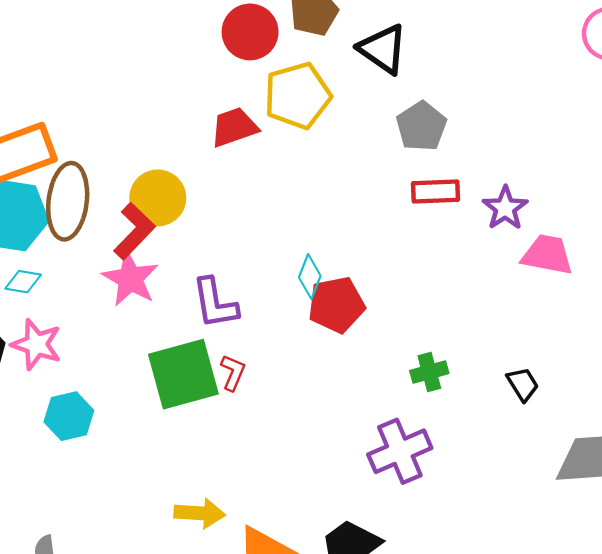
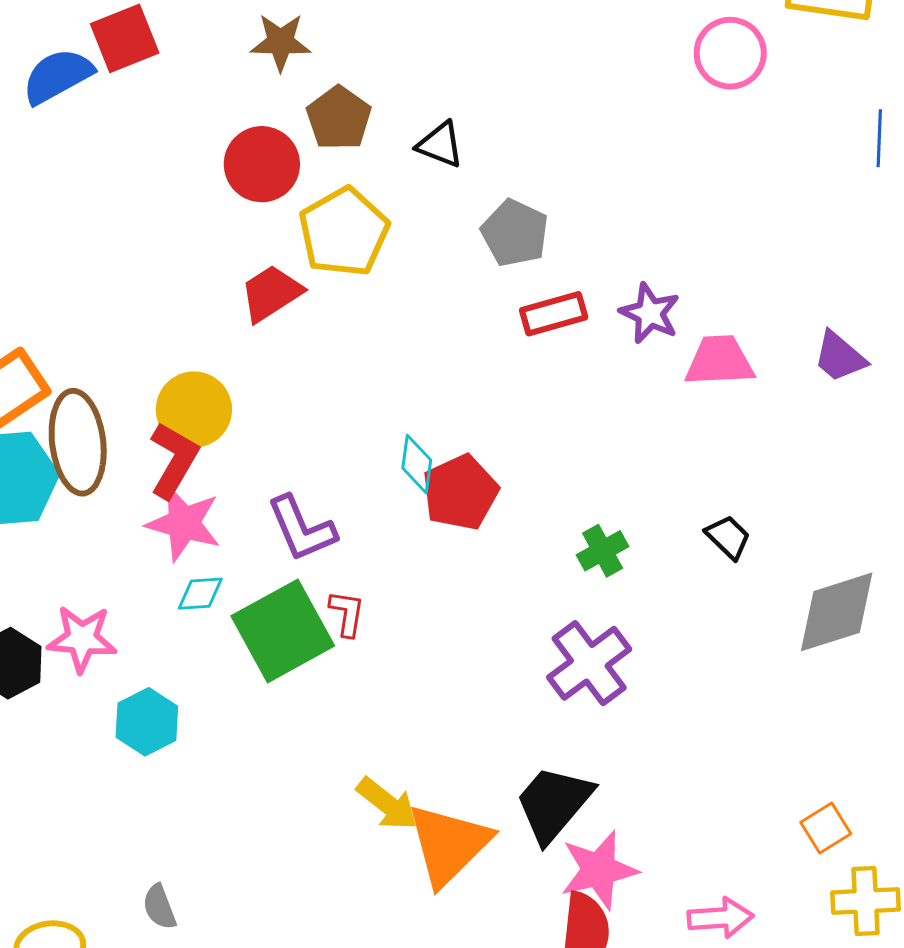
black triangle: (383, 49) -> (440, 145), size x0.7
cyan diamond: (23, 282) -> (200, 594), moved
yellow arrow: (200, 513) -> (387, 804), moved, turned 48

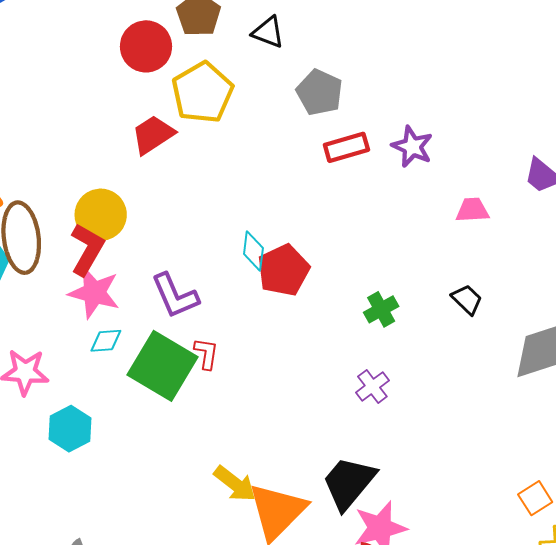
pink trapezoid: (719, 361) -> (472, 210), moved, size x0.7
green square: (283, 631) -> (163, 366), turned -30
purple cross: (589, 663) -> (372, 387), size x0.6

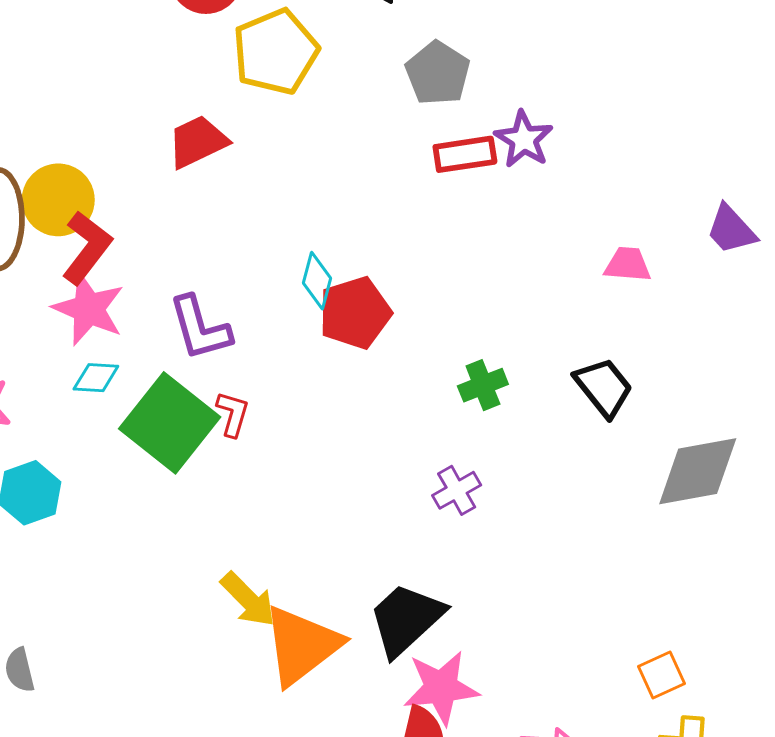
red trapezoid: (153, 135) -> (198, 142), moved
purple star: (412, 147) -> (524, 139), moved
yellow circle: (101, 215) -> (58, 200), moved
black trapezoid: (467, 299) -> (604, 387), size x1.4

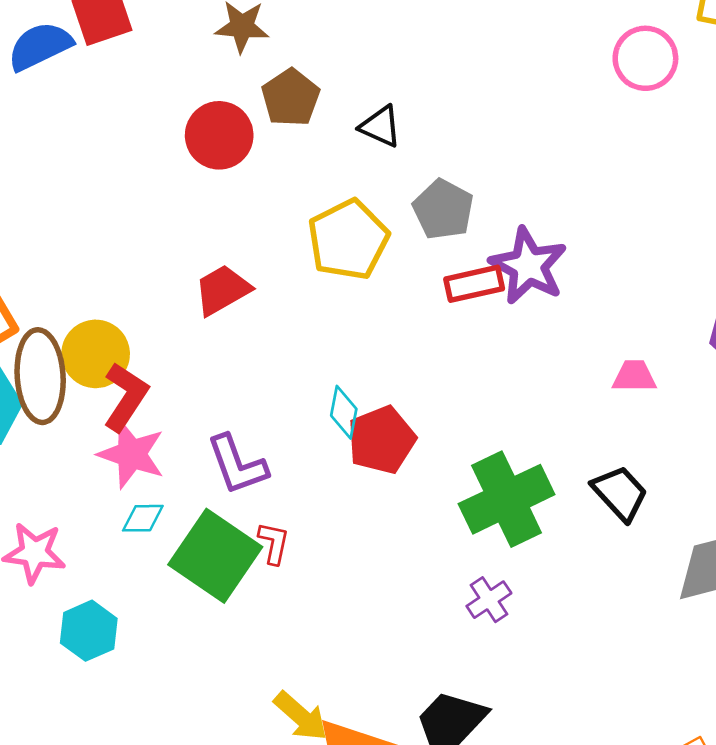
yellow pentagon: (276, 52) -> (348, 240), moved
purple star: (524, 139) -> (528, 266), size x1.4
green cross: (483, 385) -> (507, 499), size x2.0

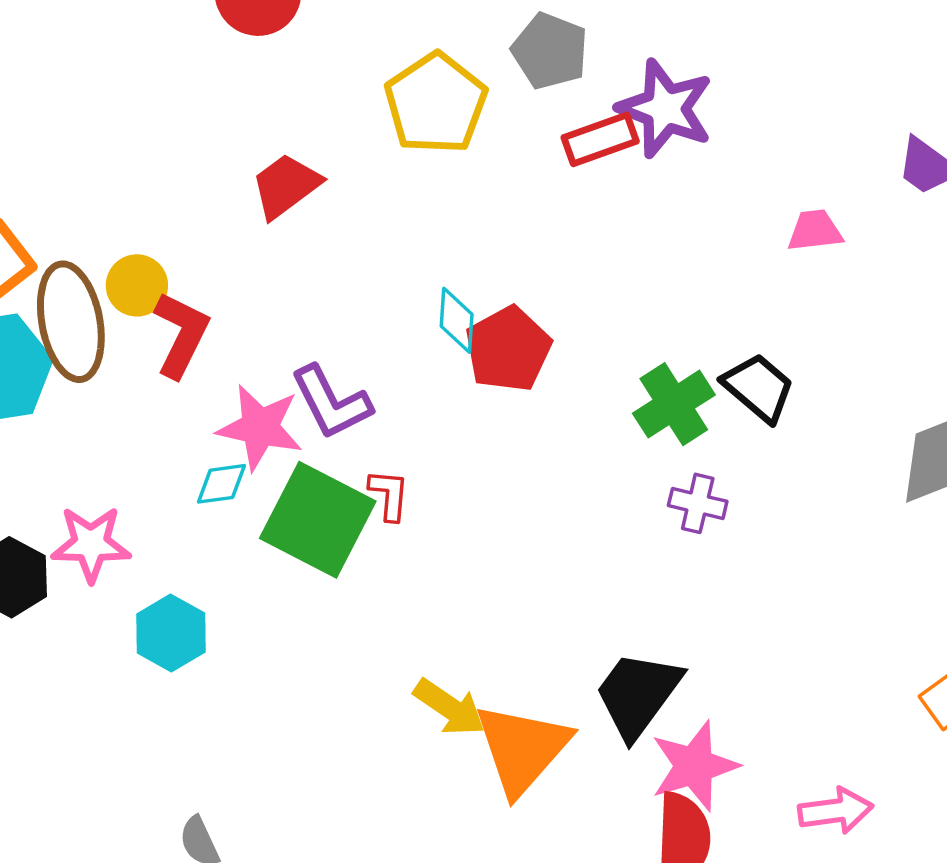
yellow circle: (96, 354) -> (137, 285), size x0.7
pink star: (131, 454) -> (260, 427), moved
black trapezoid: (620, 493) -> (759, 388), moved
green cross: (507, 499) -> (674, 404), size x0.7
purple cross: (489, 600) -> (698, 503), moved, turned -36

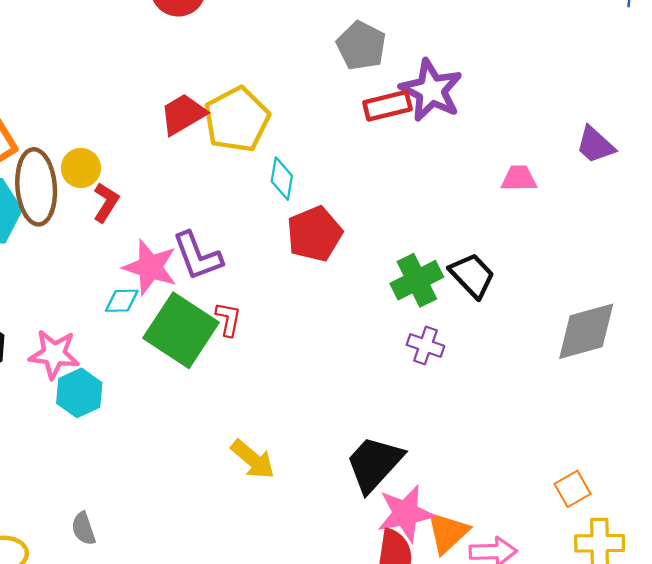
yellow pentagon: (436, 103) -> (237, 119), moved
cyan diamond: (457, 320) -> (282, 179), moved
red L-shape: (181, 335) -> (106, 202), size x0.7
pink star: (91, 544) -> (54, 354), moved
orange triangle: (522, 749) -> (448, 533), moved, size x0.7

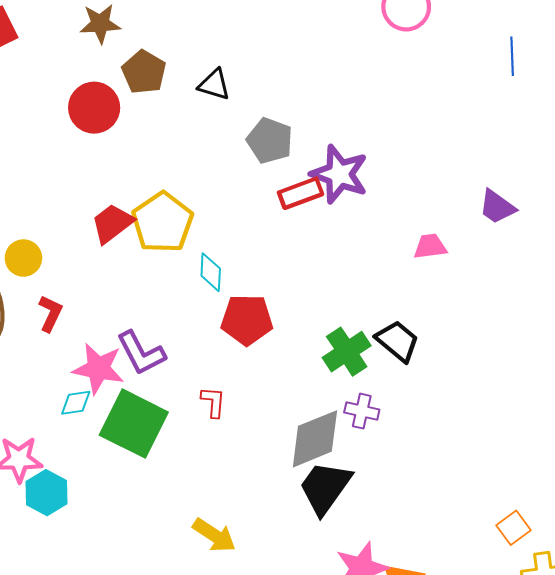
yellow circle: (81, 168) -> (23, 258), moved
red pentagon: (314, 234) -> (247, 320), turned 30
red L-shape: (228, 319) -> (213, 402), moved
gray diamond: (586, 331) -> (315, 439), moved
black trapezoid: (374, 464) -> (325, 488), moved

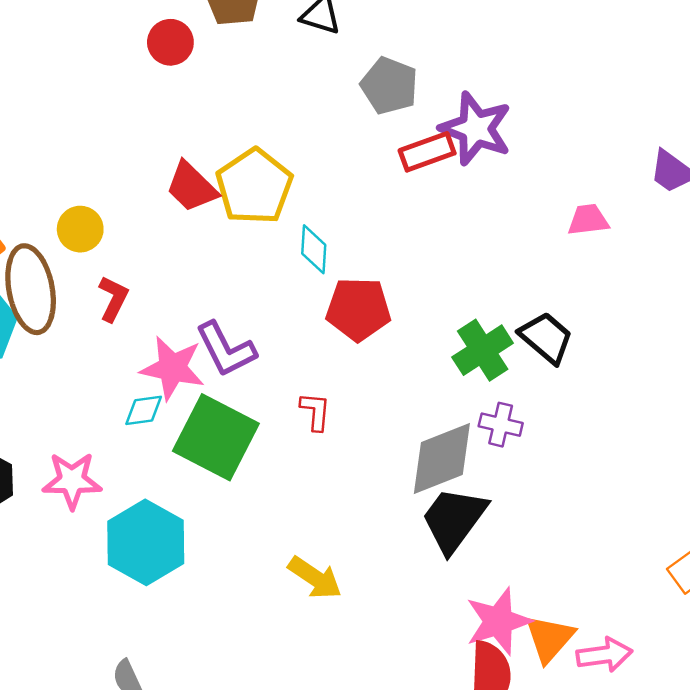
red circle: (94, 108) -> (170, 42), size x0.7
red trapezoid: (112, 223) -> (192, 187), turned -99
cyan hexagon: (46, 493) -> (146, 542), moved, size x1.5

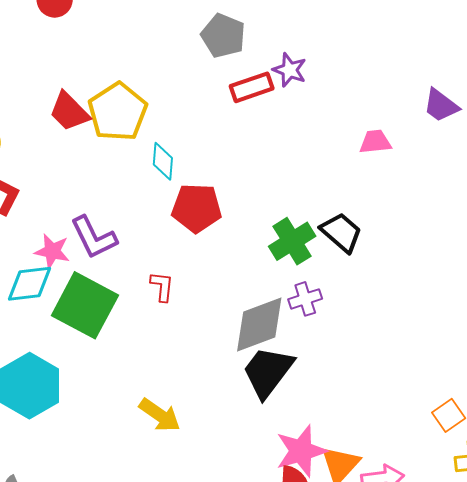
purple star: (476, 129) -> (290, 70), size x0.6
pink star: (172, 368) -> (52, 251), size x0.7
cyan diamond: (144, 410) -> (29, 284), size x1.5
purple cross: (501, 425) -> (305, 299), turned -32

